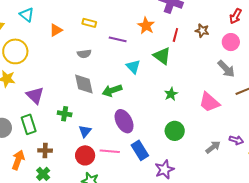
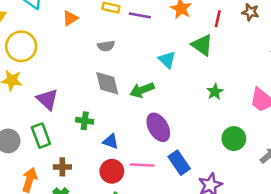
purple line: (118, 39) -> (140, 15), moved
blue triangle: (85, 131) -> (111, 141), turned -48
green circle: (175, 131) -> (234, 139), moved

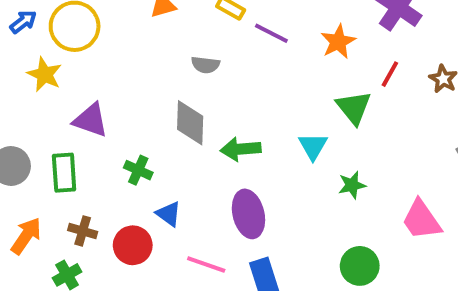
cyan triangle: (167, 60) -> (313, 146), moved
purple triangle: (47, 99) -> (91, 120), turned -40
red circle: (112, 171) -> (133, 245), moved

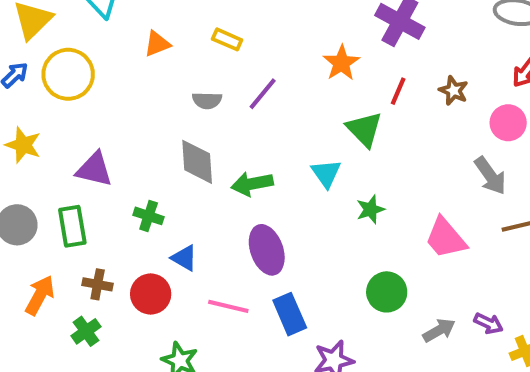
purple line: (271, 33) -> (263, 94), moved, turned -72
yellow star: (45, 74) -> (23, 145), moved

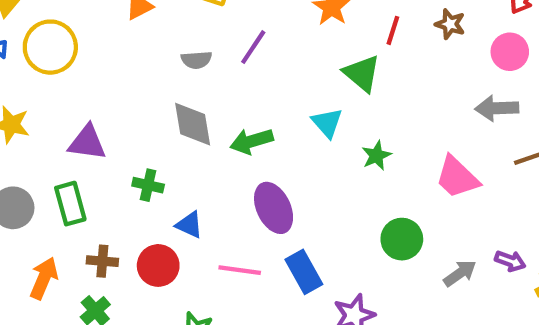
gray arrow: (490, 176) -> (497, 108), turned 129

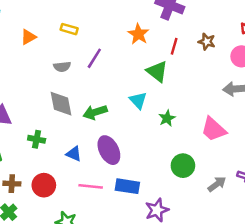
blue triangle: (189, 225) -> (74, 154), moved
blue rectangle: (304, 272) -> (127, 186), turned -50

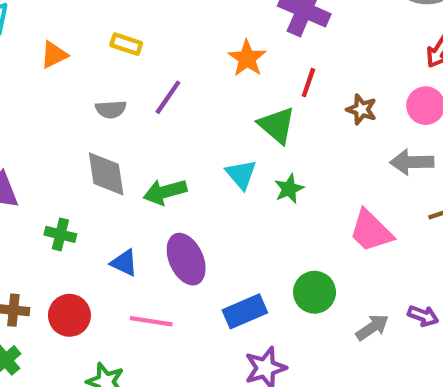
brown star: (207, 42) -> (362, 109), moved
green star: (167, 118) -> (289, 189), moved
blue rectangle: (127, 186) -> (245, 311), moved, turned -35

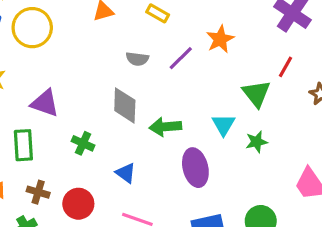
orange star: (247, 58) -> (220, 39), moved
purple ellipse: (186, 259) -> (195, 168), moved

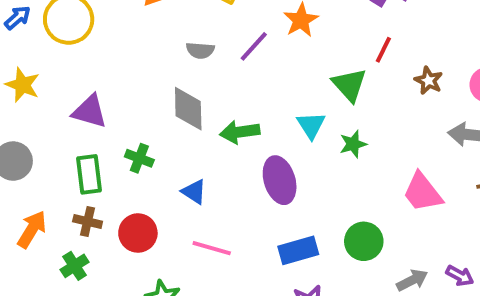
green rectangle: (23, 145) -> (89, 174), moved

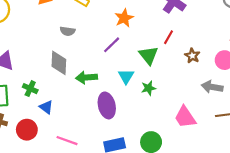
purple line: (254, 46) -> (112, 45), moved
blue triangle: (194, 192) -> (46, 107), moved

